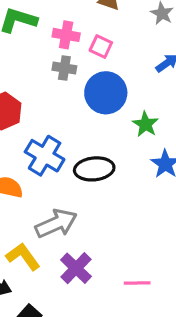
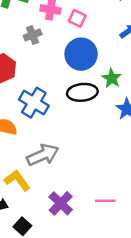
gray cross: (64, 68) -> (33, 35), moved, turned -30
black ellipse: (94, 169) -> (82, 92), moved
purple cross: (76, 268) -> (61, 203), moved

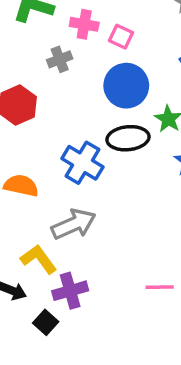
blue cross: (34, 103) -> (82, 163), moved
purple cross: (61, 203) -> (70, 291), moved, turned 30

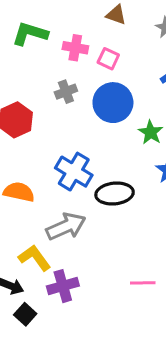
gray cross: (60, 59) -> (66, 92), moved
black ellipse: (128, 138) -> (115, 194), moved
black square: (46, 322) -> (25, 314), moved

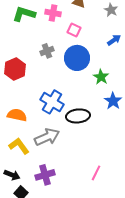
pink cross: (75, 48) -> (53, 13), moved
yellow L-shape: (35, 258) -> (19, 146), moved
pink line: (143, 283) -> (96, 173), turned -63

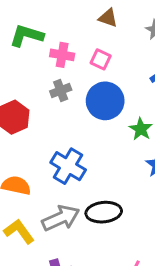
pink cross: (53, 13) -> (62, 55), moved
black ellipse: (78, 116) -> (104, 212), moved

